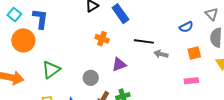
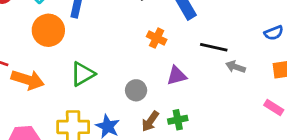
pink rectangle: (191, 81) -> (274, 107), turned 32

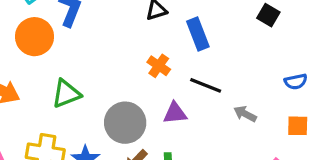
black line: (214, 47) -> (206, 85), moved
gray circle: (136, 90) -> (125, 123), size x1.6

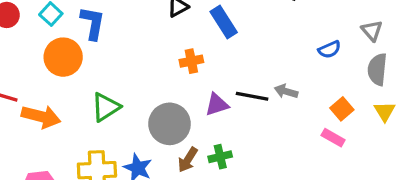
orange cross: (159, 66) -> (191, 61), turned -35
black line: (206, 85) -> (252, 96), moved
orange square: (298, 126) -> (342, 109), moved, turned -30

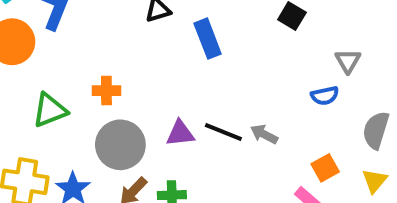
gray triangle: (372, 31) -> (348, 61), moved
orange cross: (191, 61) -> (106, 91), moved

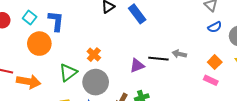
orange cross: (106, 91) -> (94, 55), turned -32
blue semicircle: (325, 96) -> (215, 27), moved
gray circle: (120, 145) -> (96, 82), moved

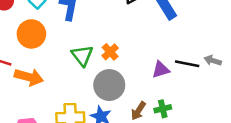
orange circle: (39, 44) -> (31, 34), moved
green triangle: (68, 72) -> (82, 55), moved, turned -36

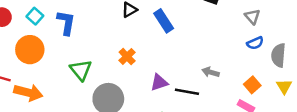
orange cross: (110, 52) -> (127, 56), moved
black line: (187, 64) -> (187, 92), moved

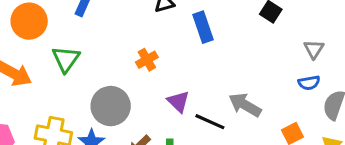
green triangle: (81, 70) -> (66, 59), moved
gray arrow: (211, 72) -> (245, 105), size x1.5
purple triangle: (159, 82) -> (178, 102), turned 48

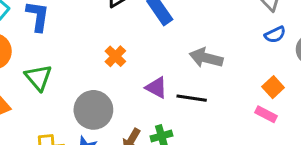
gray arrow: (245, 105) -> (206, 58), moved

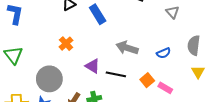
blue semicircle: (275, 35) -> (163, 53), moved
orange square: (273, 87) -> (147, 80), moved

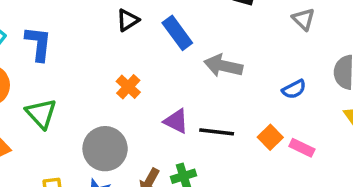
gray arrow: (127, 48) -> (223, 66), moved

